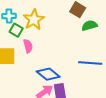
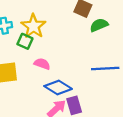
green square: (16, 30) -> (25, 41), moved
pink semicircle: (28, 46) -> (42, 64), moved, turned -48

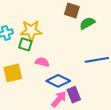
yellow star: (33, 26) -> (31, 31), turned -30

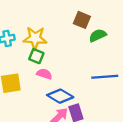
green square: (25, 44) -> (36, 56), moved

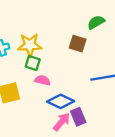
brown square: (82, 20) -> (78, 44), moved
green semicircle: (98, 35) -> (96, 22), moved

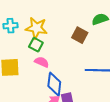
blue diamond: (61, 101) -> (54, 84), turned 60

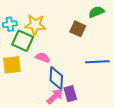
green square: (36, 45) -> (23, 41), moved, size x1.5

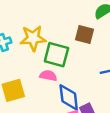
green square: (23, 41) -> (56, 55), moved

